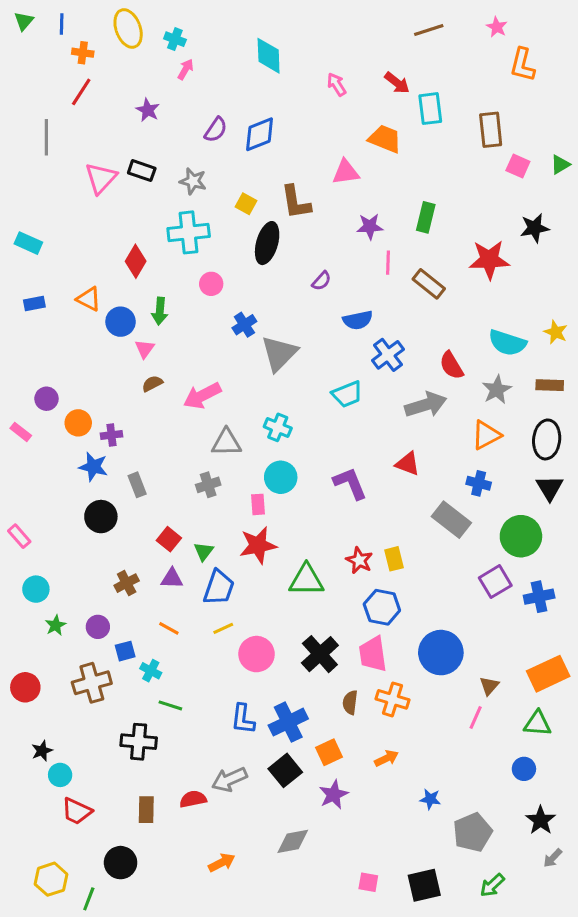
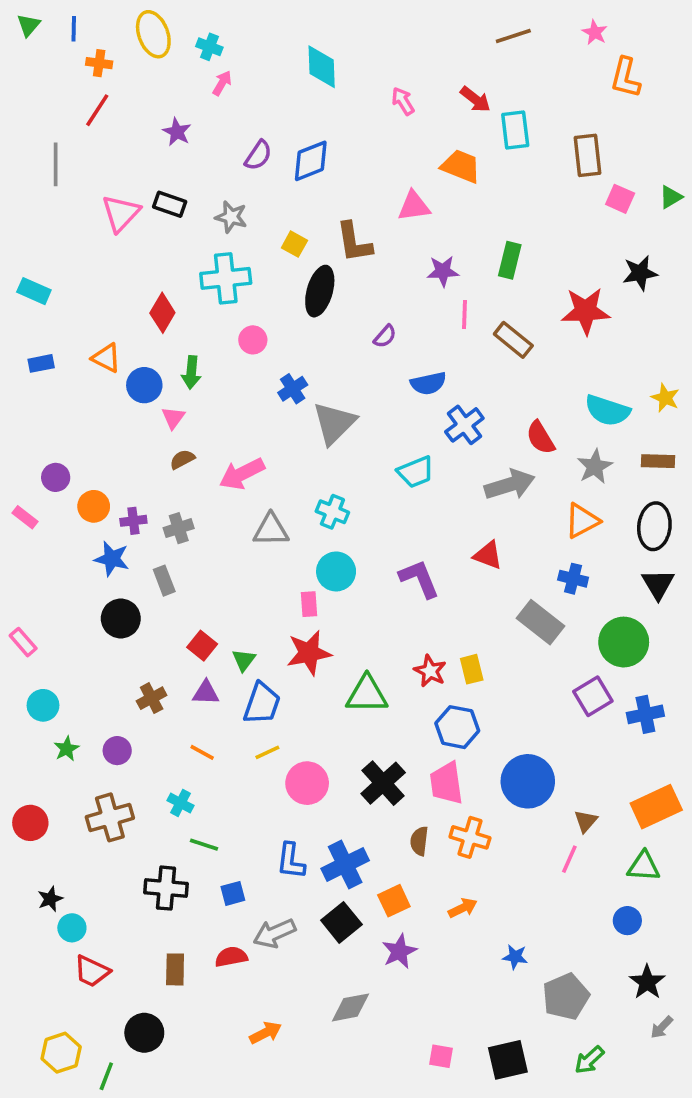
gray cross: (208, 485) -> (179, 528), moved
blue square: (125, 651) -> (233, 893), moved

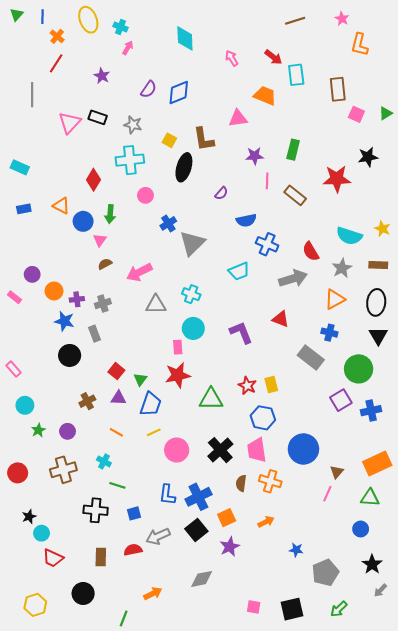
orange cross: (99, 63) -> (57, 36), turned 32
blue cross: (464, 425) -> (267, 244), turned -30
green line: (106, 1076) -> (124, 618), moved

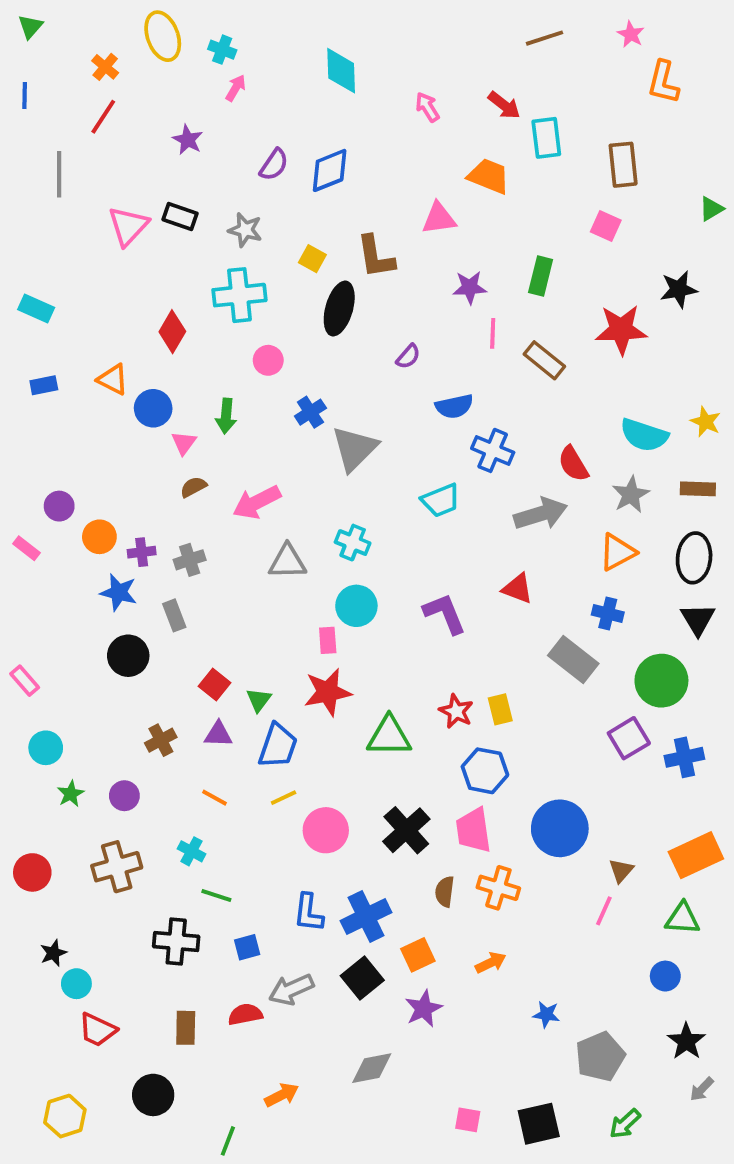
blue line: (43, 17) -> (25, 96), moved
pink square: (356, 114) -> (606, 226), moved
green arrow: (110, 214) -> (226, 416), moved

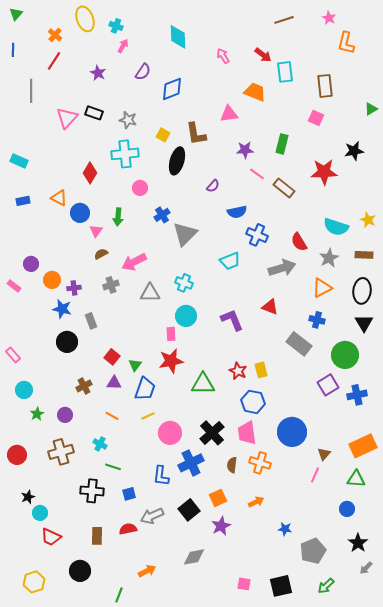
purple semicircle: (274, 165) -> (143, 72), moved
pink line: (493, 333) -> (257, 174), turned -56
gray cross: (190, 560) -> (111, 285), moved
blue cross: (366, 917) -> (191, 463), moved

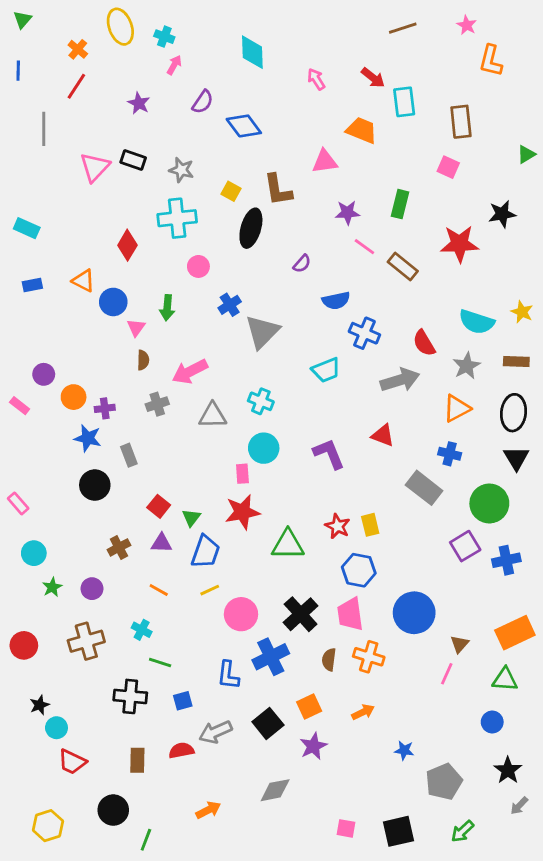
blue diamond: (172, 89) -> (244, 126), turned 75
brown semicircle: (101, 254) -> (143, 360), turned 120
green line: (119, 595) -> (146, 840), moved

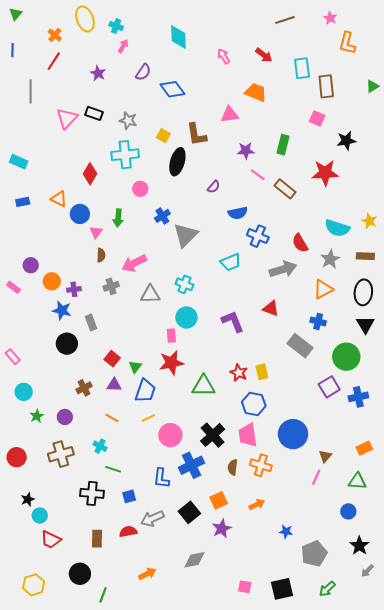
cyan rectangle: (404, 102) -> (302, 68), moved
green triangle: (526, 154) -> (372, 86), moved
black star: (502, 214) -> (346, 141), moved
orange rectangle: (515, 633) -> (364, 448), size x0.6

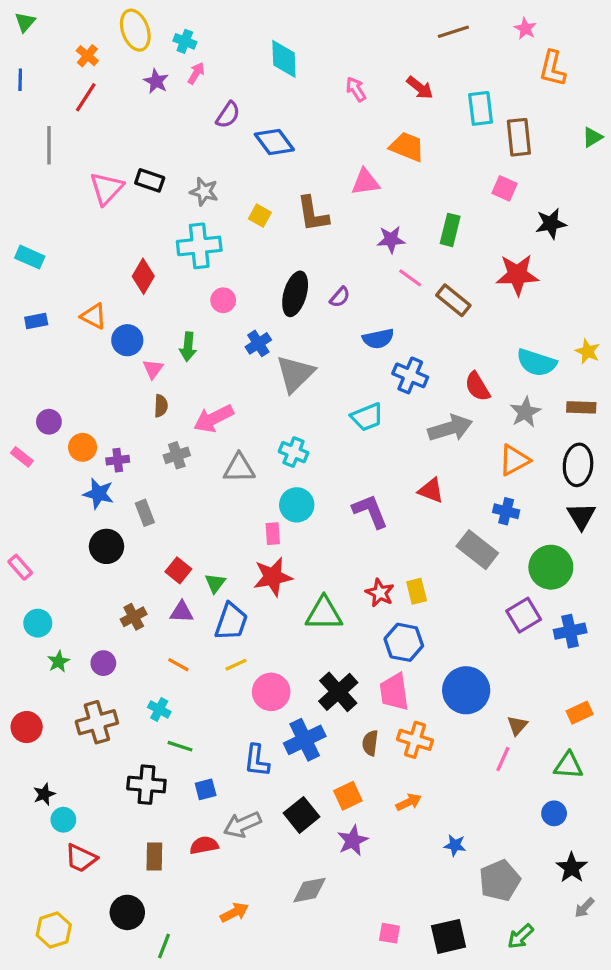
purple star: (98, 73) -> (156, 81), moved
black ellipse: (177, 162) -> (295, 294), moved

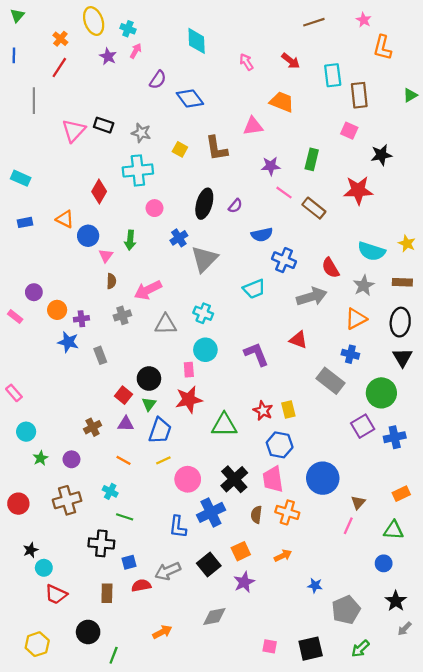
black circle: (106, 546) -> (149, 379), moved
blue square: (206, 789) -> (129, 562), moved

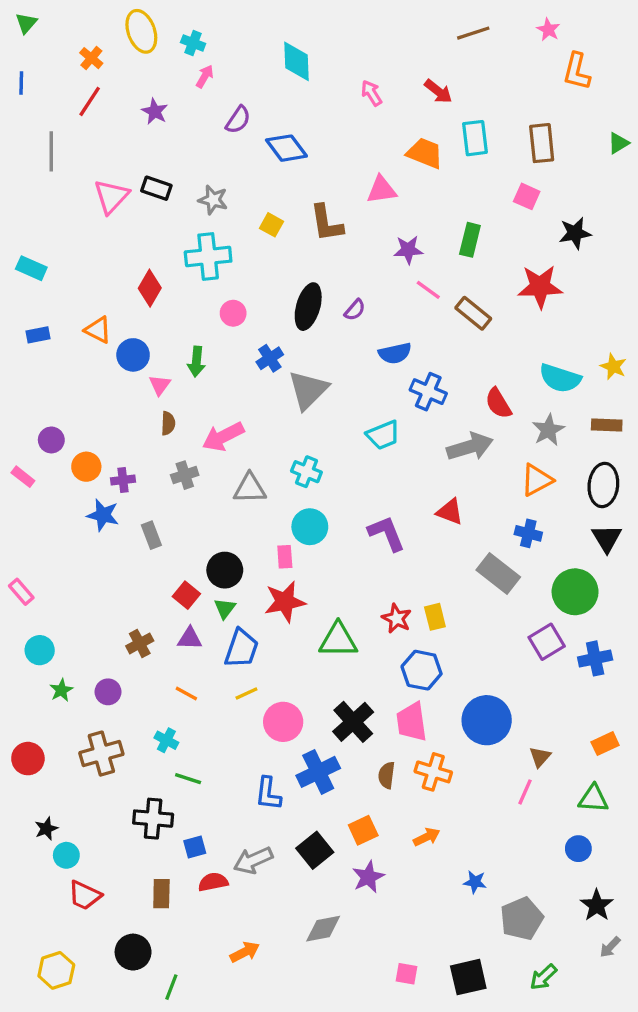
purple star: (108, 56) -> (155, 111), moved
cyan rectangle: (333, 75) -> (475, 138), moved

